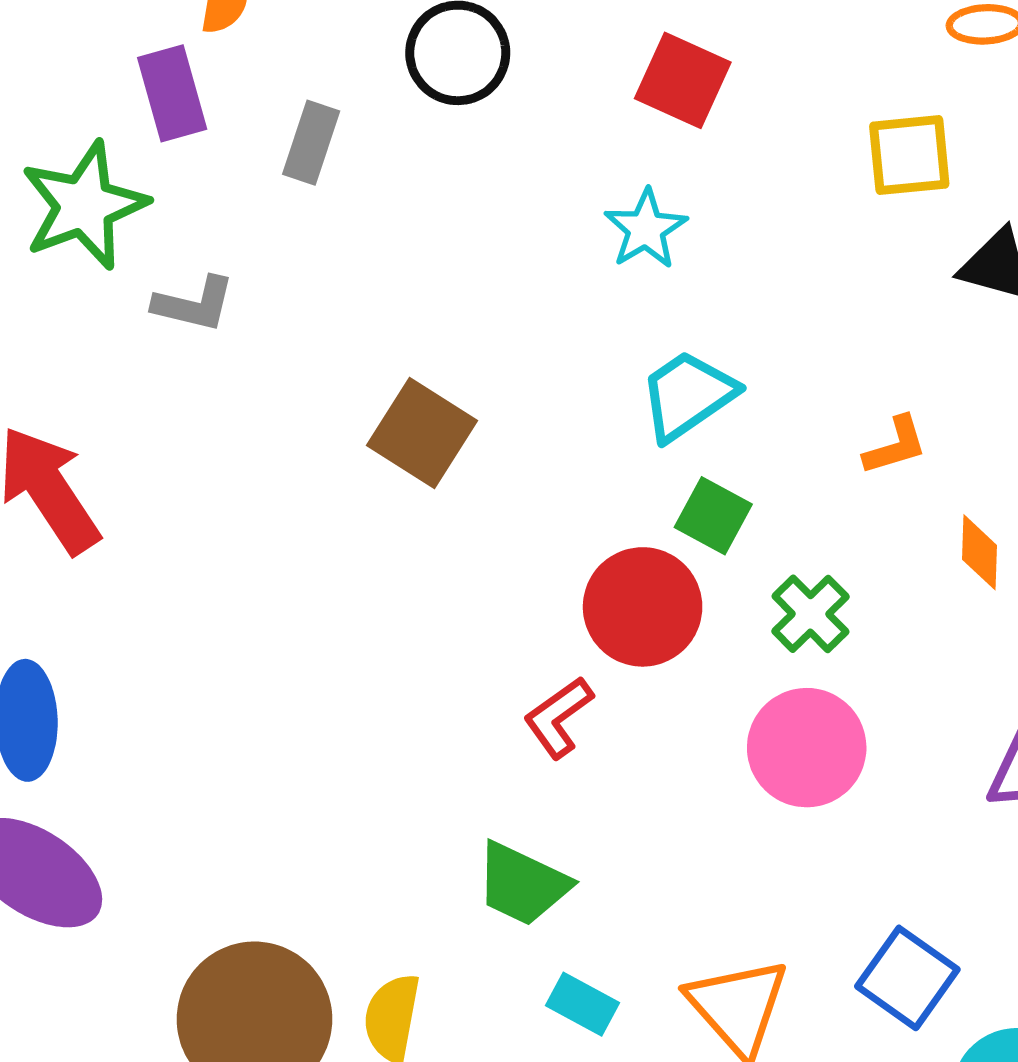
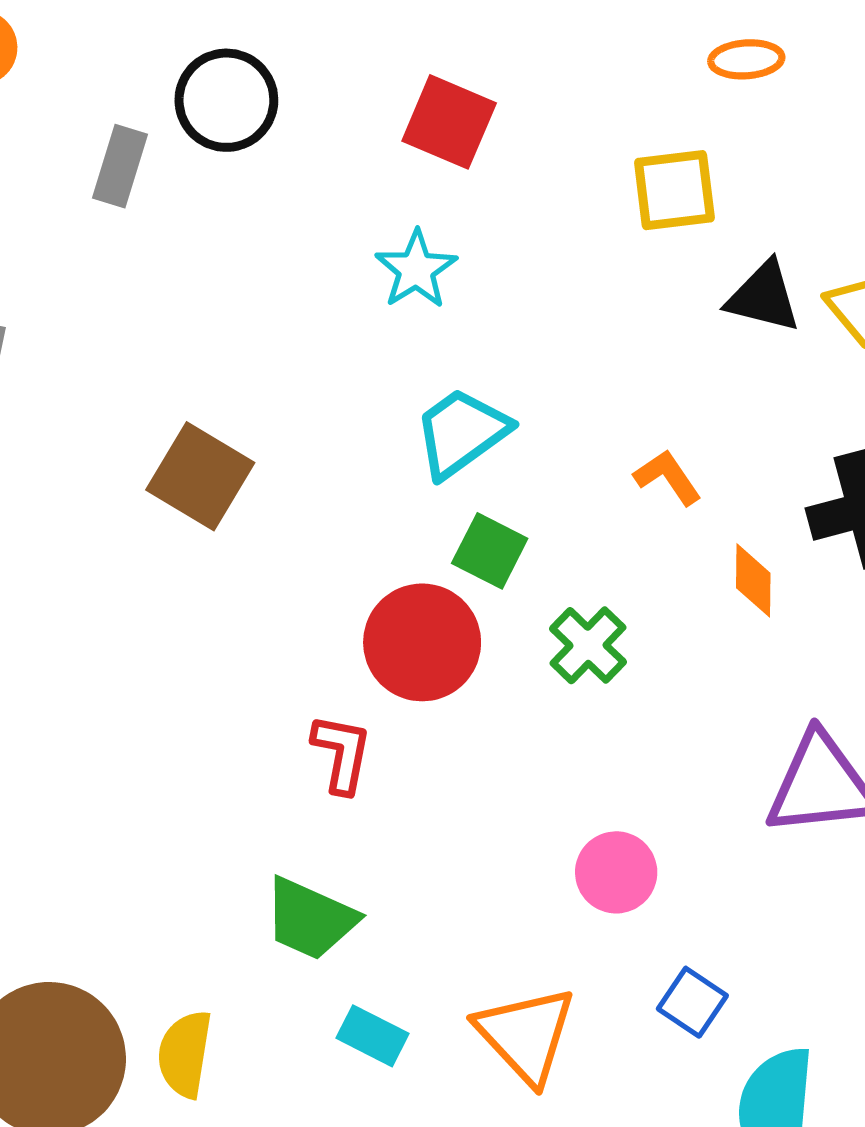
gray rectangle: (311, 143) -> (120, 166), moved
orange L-shape: (895, 446) -> (668, 477), turned -106
red L-shape: (558, 717) -> (342, 753), turned 138
pink circle: (807, 748) -> (616, 872), moved, size x0.7
blue square: (907, 978) -> (692, 1002), size x0.7

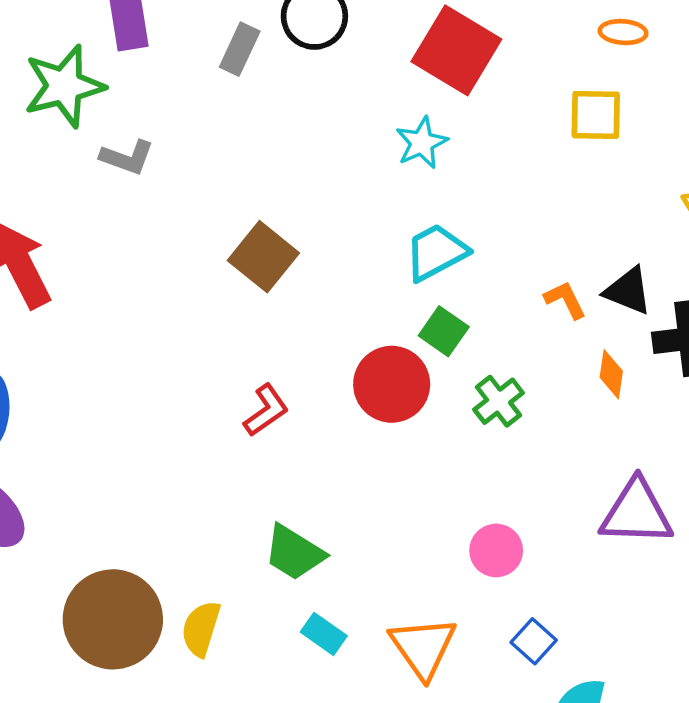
orange ellipse: (746, 59) -> (623, 32), moved
red square: (449, 122) -> (456, 50), size x1.4
black triangle: (764, 297) -> (628, 291), moved
red L-shape: (342, 753) -> (266, 410), moved, turned 36

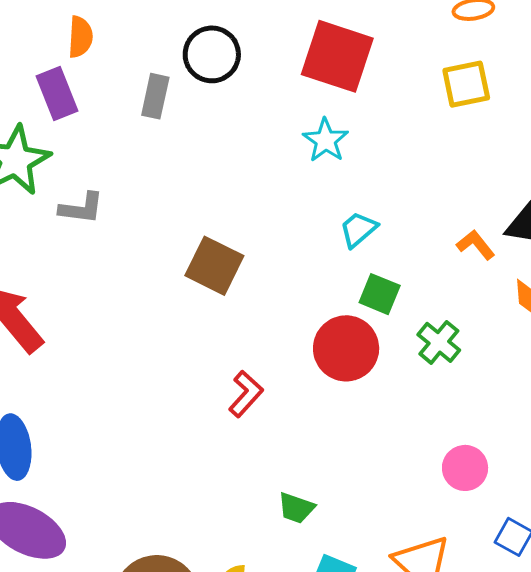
cyan trapezoid: (436, 252) -> (358, 229), size x0.7
green trapezoid: (294, 553) -> (296, 508), size x0.7

